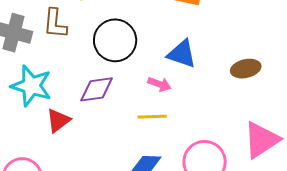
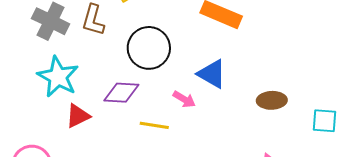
yellow line: (152, 117) -> (154, 125), moved

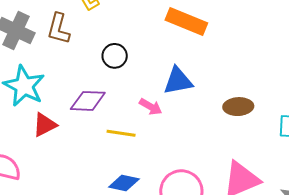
black circle: (149, 48) -> (115, 56), size x0.6
blue triangle: (212, 74) -> (178, 81), turned -40

